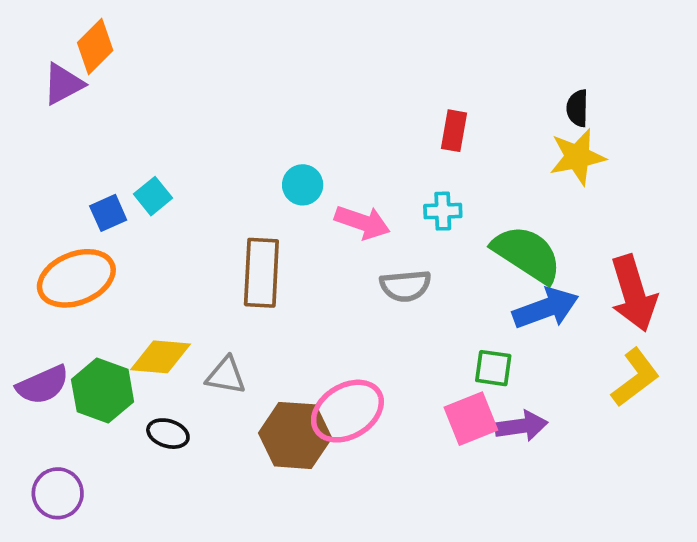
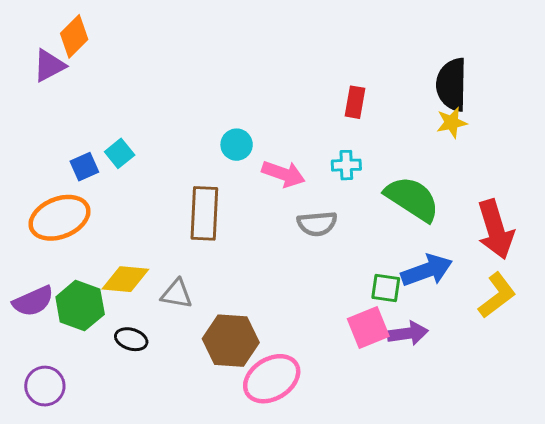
black semicircle: (577, 108) -> (452, 85), size x1.8
yellow star: (577, 157) -> (452, 123), size x0.7
blue arrow: (546, 308) -> (427, 270), moved
pink ellipse: (347, 411) -> (272, 379), moved

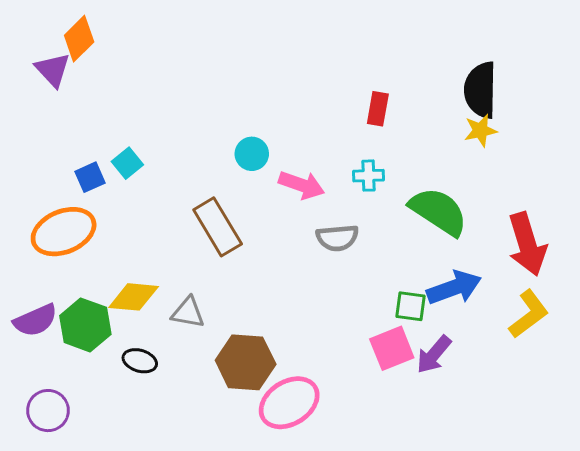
purple triangle: (49, 66) -> (53, 70), turned -45
brown rectangle: (204, 213) -> (218, 227), turned -34
purple arrow: (408, 333) -> (434, 355), turned 138

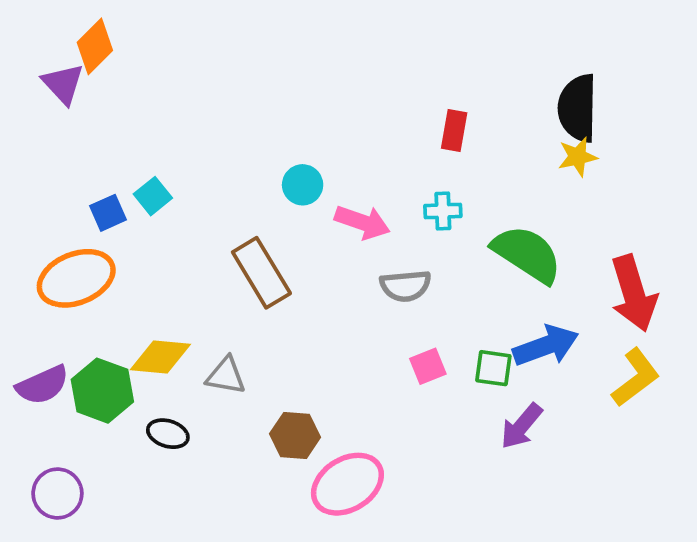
pink square: (392, 348) -> (428, 366), moved, size x0.7
brown hexagon: (246, 362) -> (295, 435), size x0.7

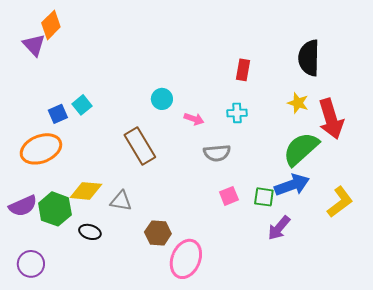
yellow star: (578, 157) -> (298, 103), moved, turned 30
pink arrow: (362, 222) -> (194, 119), size x0.7
green semicircle: (527, 254) -> (301, 149), moved, turned -75
red arrow: (634, 293) -> (331, 119), moved
pink ellipse: (347, 484) -> (186, 259), turned -36

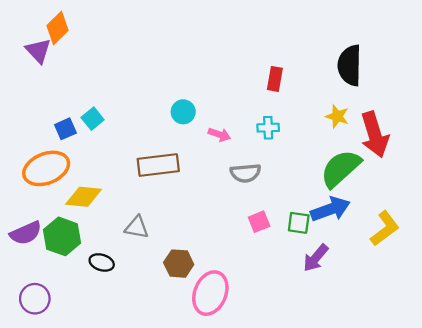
brown rectangle: (140, 146) -> (158, 165), turned -66
yellow diamond: (86, 191) -> (84, 197), moved

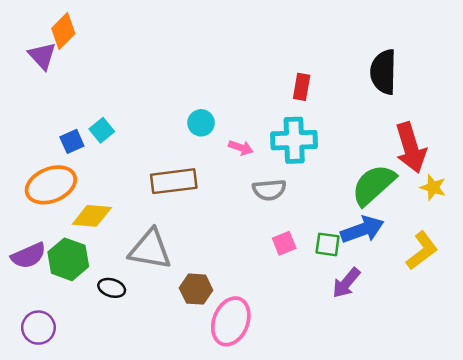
yellow star: (337, 116) -> (433, 187), moved
cyan cross: (268, 128) -> (294, 140), size x1.8
gray triangle: (137, 227) -> (150, 249), size x1.6

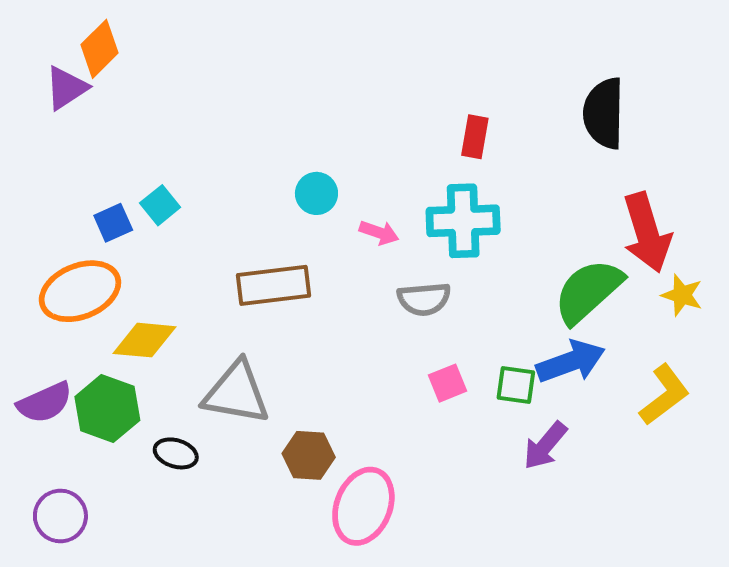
purple triangle: (42, 56) -> (66, 88), turned 40

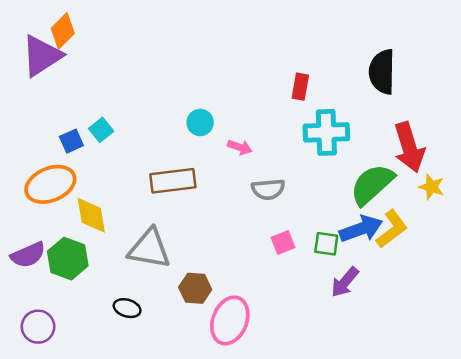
purple triangle: (66, 88) -> (42, 56), size x1.5
cyan cross: (463, 221) -> (326, 132), moved
yellow diamond: (144, 340) -> (91, 215), turned 75
yellow L-shape: (664, 395) -> (392, 229), moved
black ellipse: (176, 453) -> (127, 308), moved

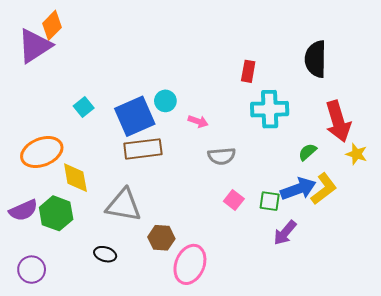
blue square: (71, 141) -> (135, 116), moved, size x2.0
green semicircle: (372, 184) -> (307, 152), size x0.5
pink square: (283, 243) -> (234, 200), turned -30

